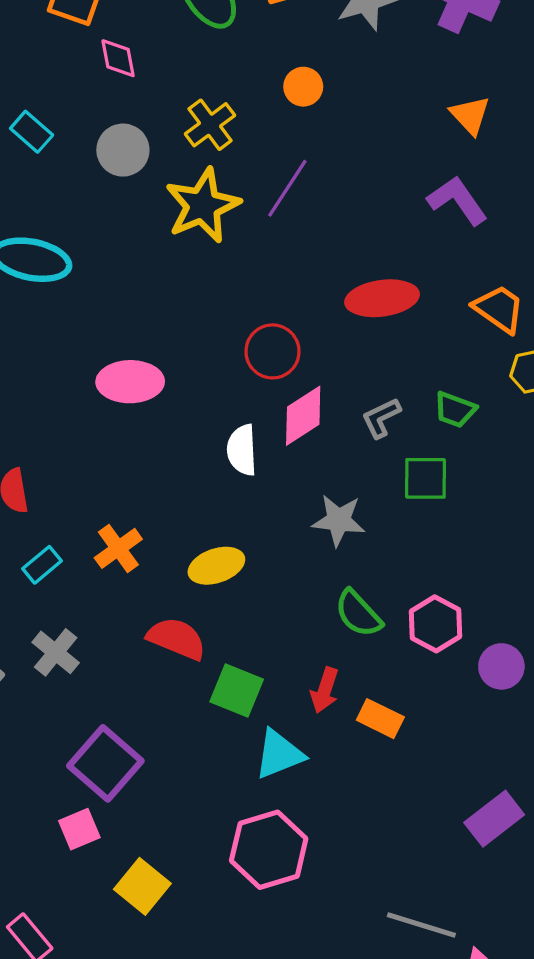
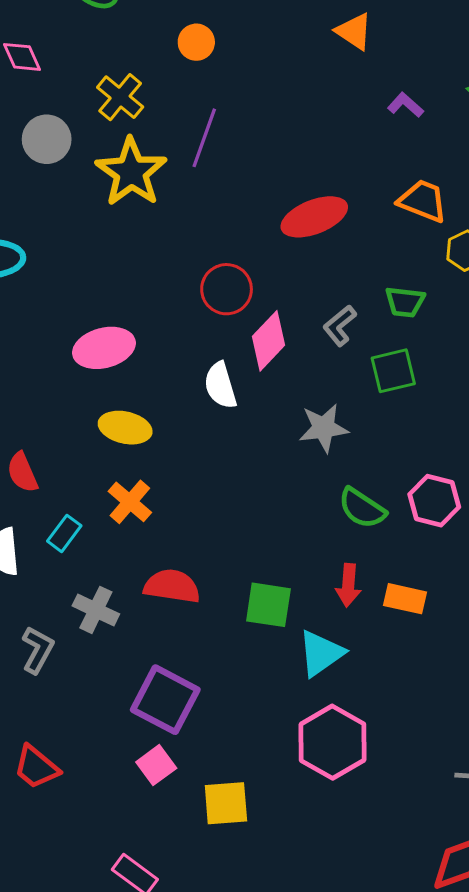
purple L-shape: (457, 200) -> (406, 105), moved, size x0.6
yellow ellipse: (216, 566) -> (125, 428), moved, turned 45
red semicircle: (177, 639) -> (172, 586), moved
yellow square: (142, 886) -> (226, 803), turned -30

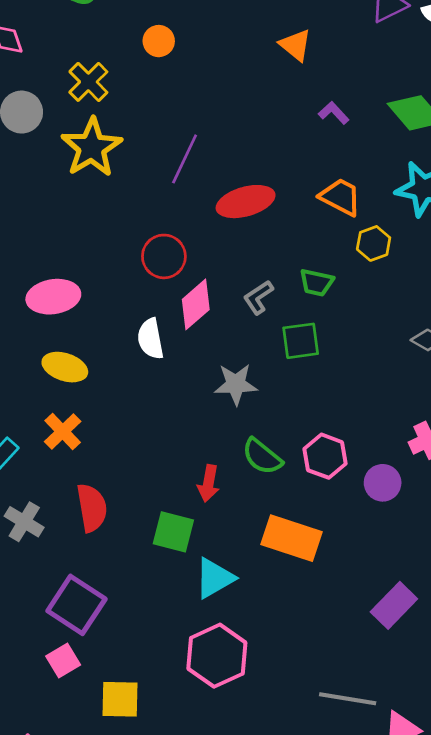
purple line: (204, 138) -> (185, 159), moved
red arrow: (348, 585) -> (208, 483), moved
red semicircle: (172, 586) -> (92, 508), turned 66
orange rectangle: (405, 599) -> (292, 538), size x1.6

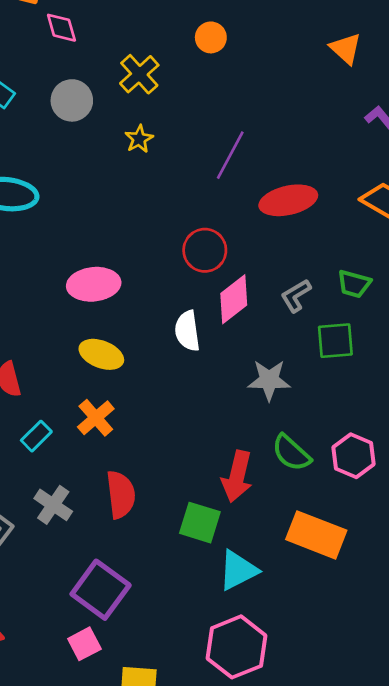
yellow star: (92, 147) -> (139, 139), size x0.5
red arrow: (208, 483) -> (237, 476), size x1.4

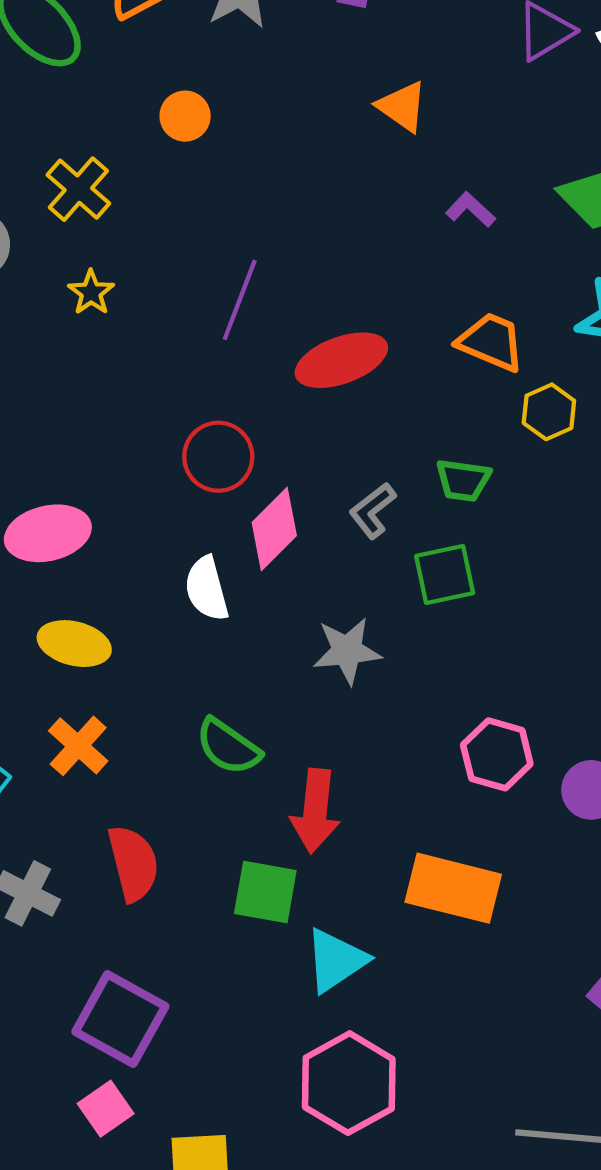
green semicircle: (291, 453) -> (228, 747), moved

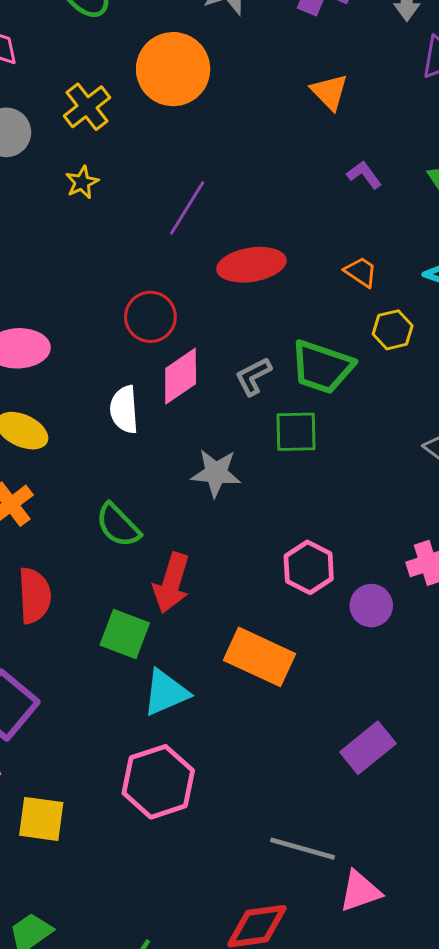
orange circle: (185, 116) -> (173, 69), size x2.0
orange trapezoid: (491, 342) -> (361, 272), size x0.7
green trapezoid: (463, 480) -> (322, 367), size x1.6

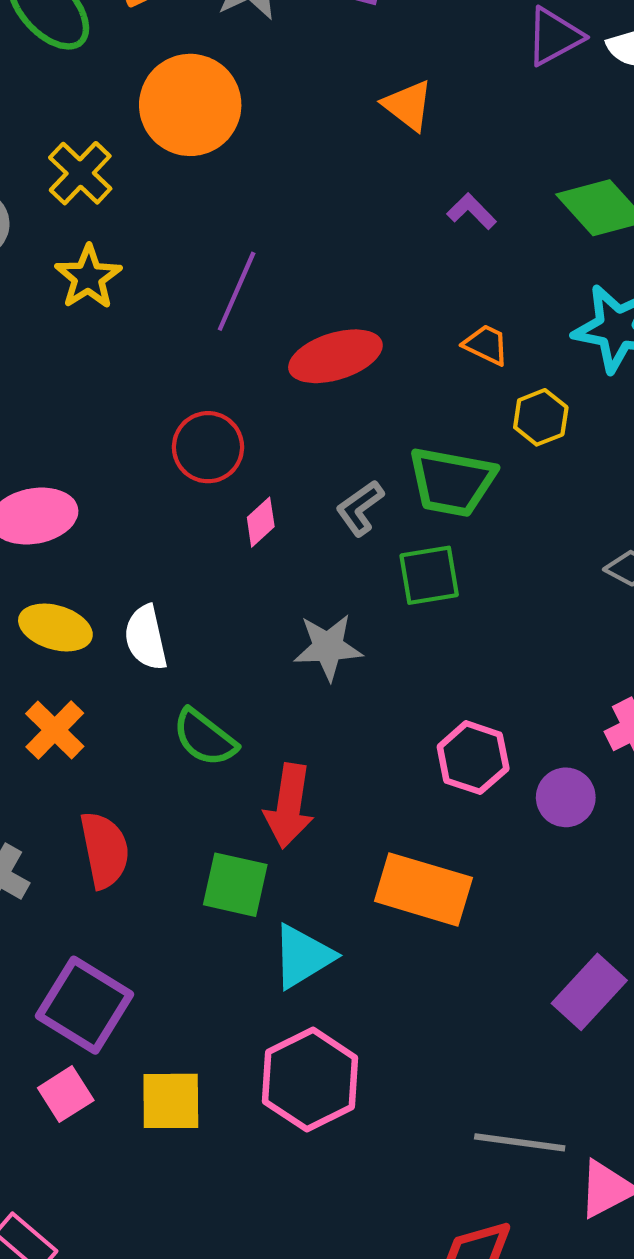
yellow star: (82, 182) -> (88, 277), size x1.4
pink diamond: (181, 376) -> (261, 522), size x0.6
white semicircle: (124, 410) -> (146, 638), moved
yellow square: (41, 819) -> (171, 1101), moved

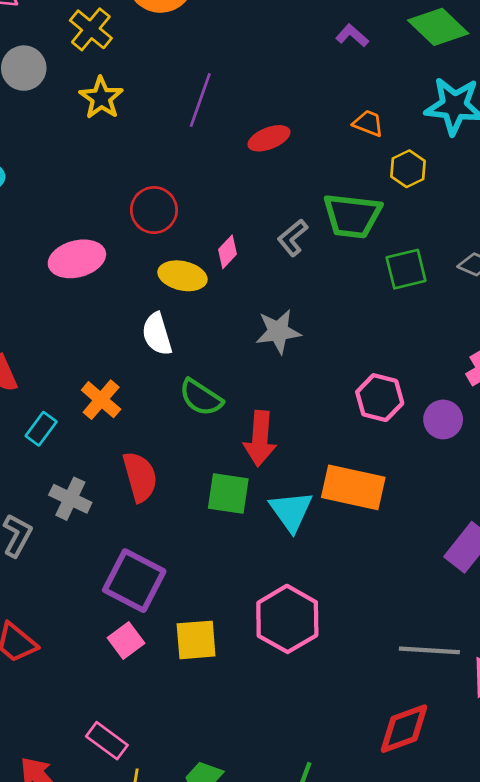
red ellipse: (335, 356) -> (269, 138), size x0.7
red circle: (208, 447) -> (154, 210), moved
green square: (429, 575) -> (406, 269), moved
yellow ellipse: (55, 627) -> (182, 276), moved
cyan triangle: (303, 956) -> (291, 511), moved, turned -30

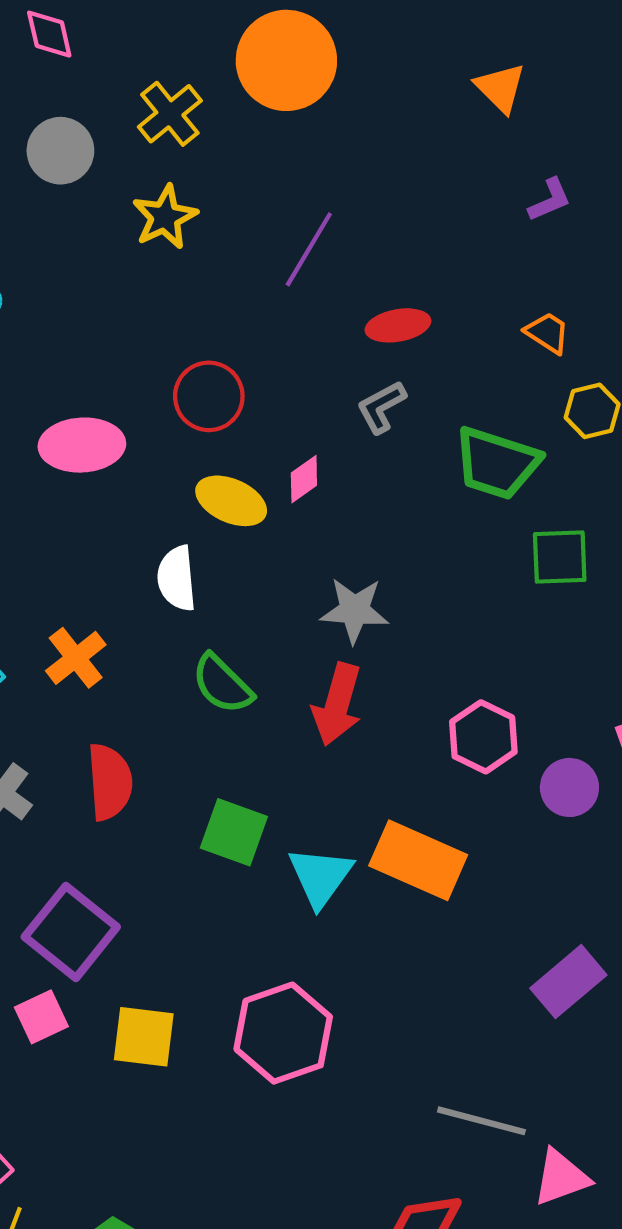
purple L-shape: (352, 36) -> (550, 200), turned 104
gray L-shape: (293, 238) -> (381, 407), moved
red arrow: (260, 439) -> (337, 704), moved

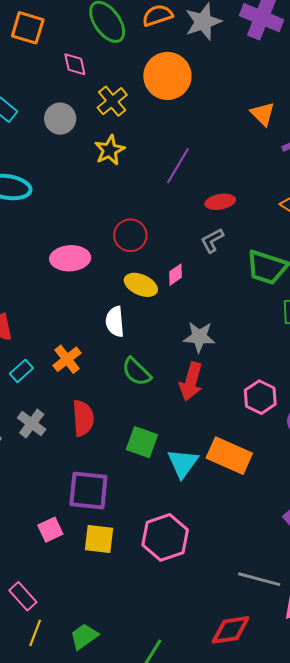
pink diamond: (49, 34) -> (75, 64), moved
orange triangle: (500, 88) -> (263, 114), moved
purple square: (71, 932) -> (88, 490), moved, turned -33

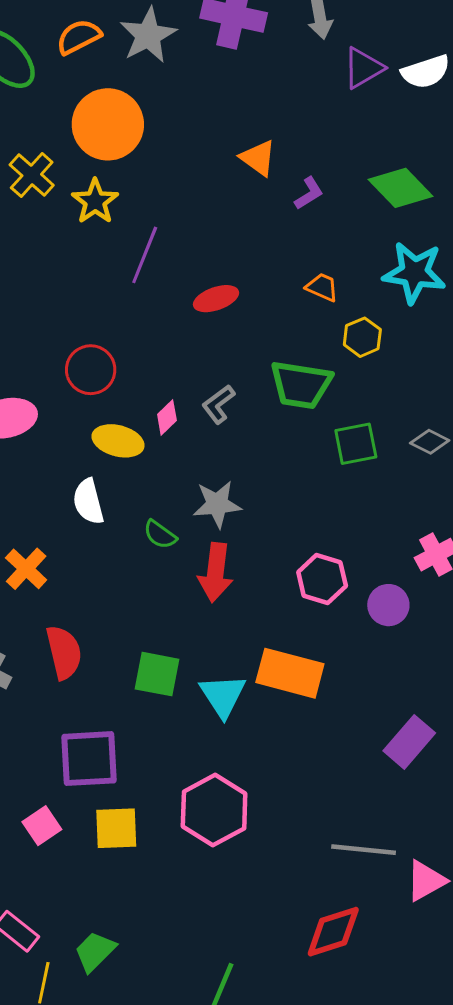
yellow star: (110, 150) -> (95, 201), moved
gray L-shape: (212, 240) -> (218, 404), moved
green semicircle: (136, 372) -> (160, 535), moved, size x0.7
green trapezoid: (84, 636) -> (95, 951), moved

